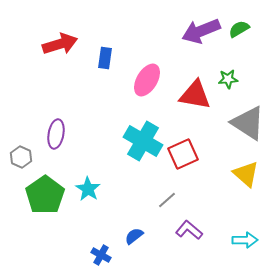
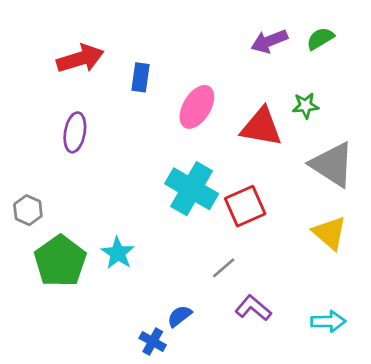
purple arrow: (201, 31) -> (269, 41), size x0.7
purple ellipse: (56, 134) -> (75, 132), moved
blue cross: (101, 255) -> (153, 342), moved

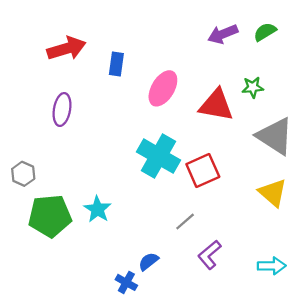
green pentagon: (60, 261) -> (50, 216), turned 30
purple L-shape: (253, 308) -> (210, 255), turned -80

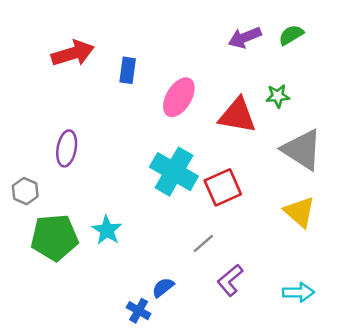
purple ellipse: (62, 109) -> (67, 148), moved

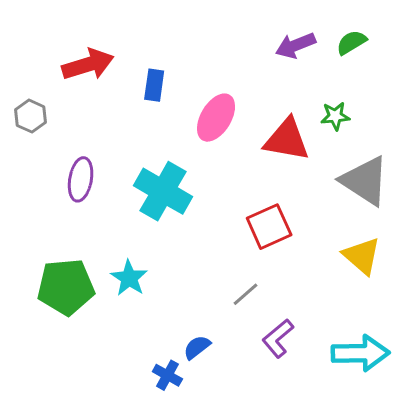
cyan cross: (174, 172) -> (163, 191), moved
gray hexagon: (25, 191) -> (30, 116), moved
cyan arrow: (298, 292) -> (360, 353), size x1.5

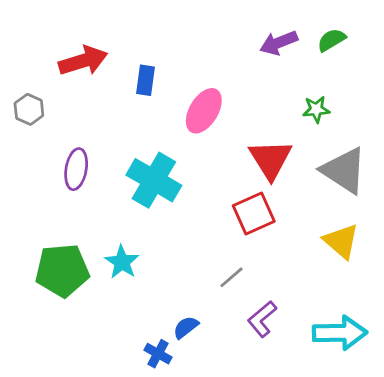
red triangle: (287, 140) -> (270, 159), moved, turned 48

